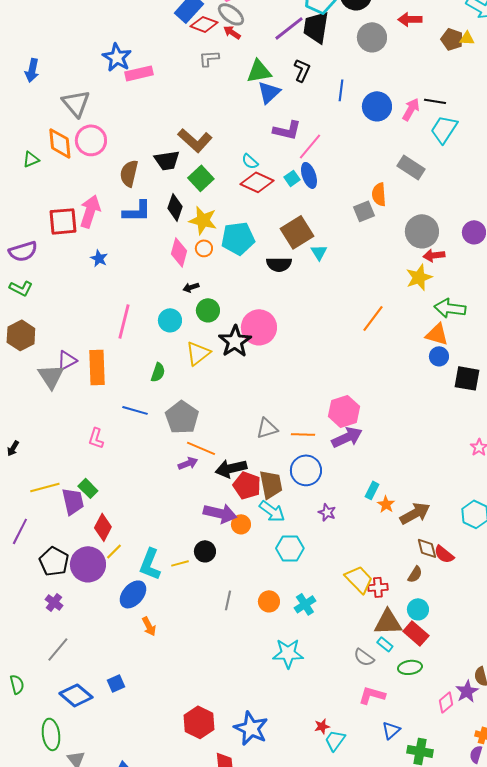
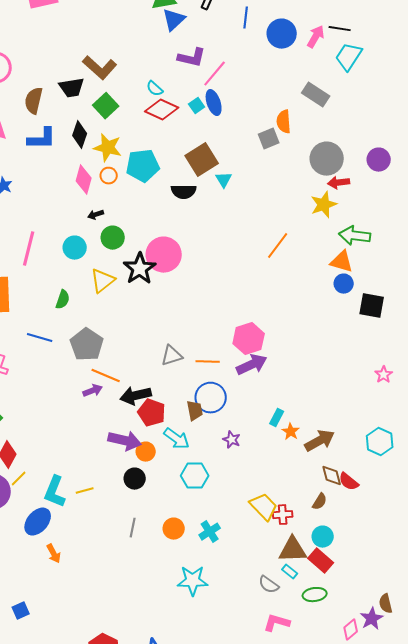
brown trapezoid: (271, 484) -> (195, 411), moved, size x0.7
black circle: (205, 551) -> (135, 479), moved

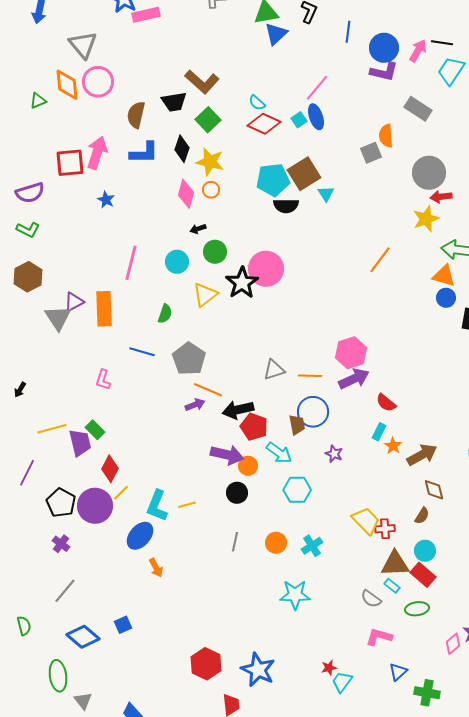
purple L-shape: (192, 58) -> (384, 72), moved
cyan pentagon: (143, 166) -> (273, 180), moved
red semicircle: (349, 482) -> (386, 403), moved

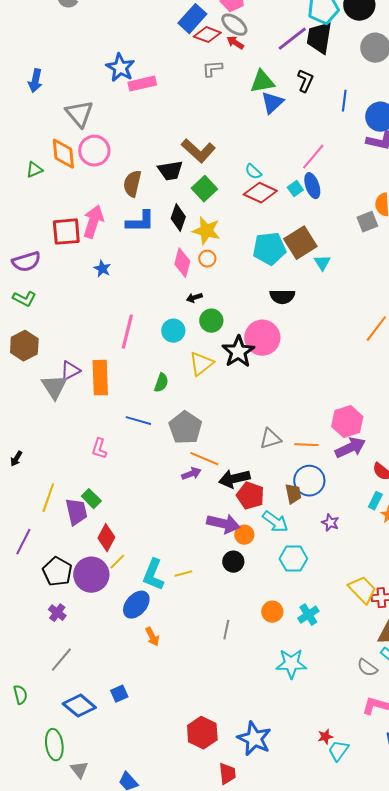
black semicircle: (286, 206) -> (282, 297), moved
yellow line: (52, 429) -> (48, 498), turned -56
gray line: (235, 542) -> (226, 630), moved

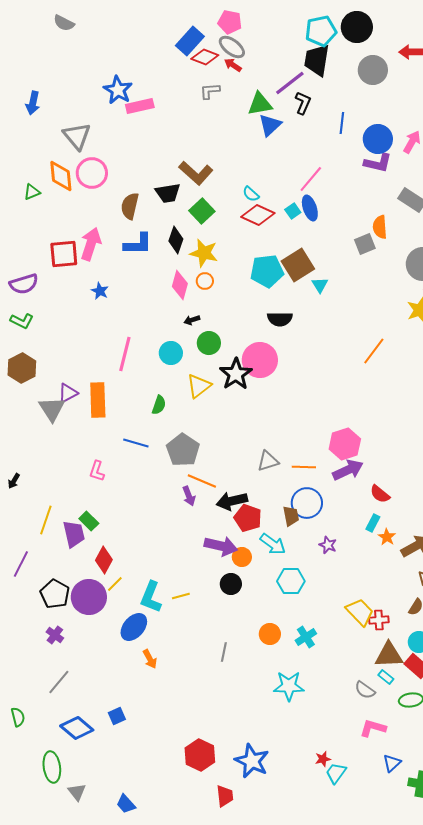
purple line: (292, 39) -> (290, 83), moved
purple arrow: (191, 474) -> (189, 496), turned 90

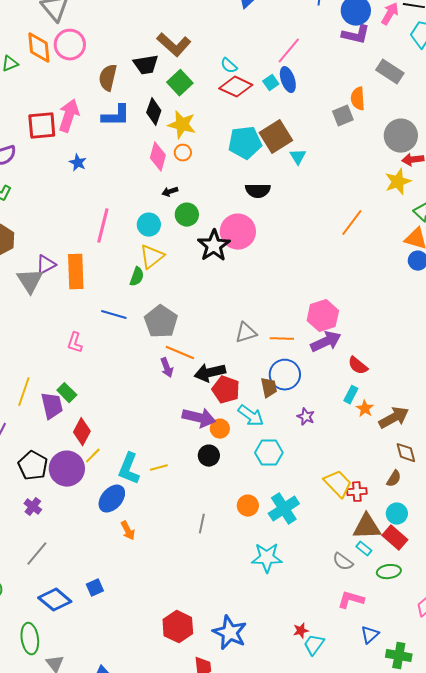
yellow triangle: (199, 386) -> (152, 257), moved
cyan cross: (306, 637) -> (284, 509), size x1.4

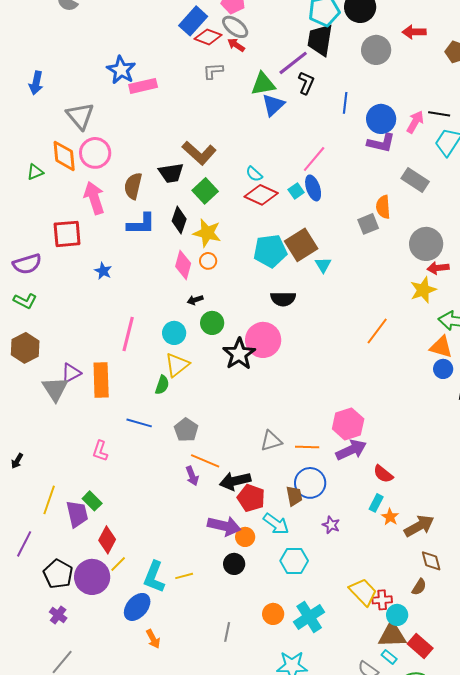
pink arrow: (69, 116) -> (94, 198), moved, turned -36
gray pentagon: (161, 322) -> (186, 430), size x0.7
cyan circle: (397, 514) -> (397, 615), moved

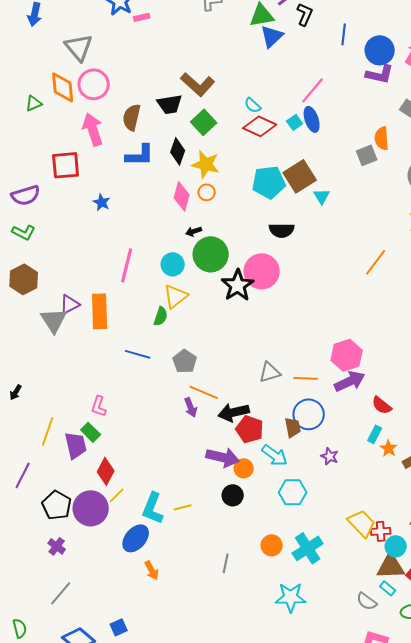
pink rectangle: (143, 86) -> (142, 17), size x0.6
green circle: (212, 323) -> (211, 254), size x1.5
pink L-shape: (100, 451) -> (99, 406), moved

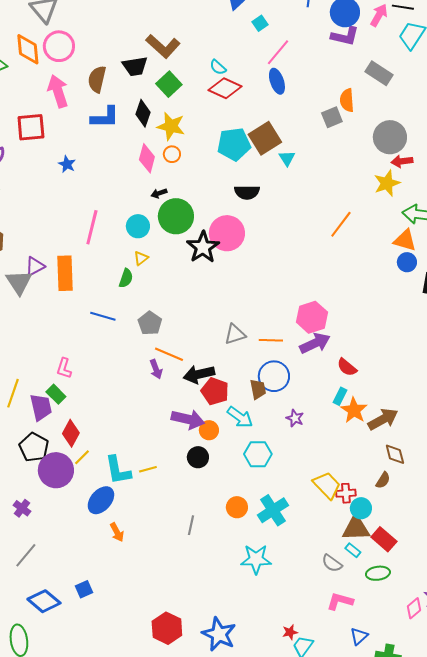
cyan square: (295, 122) -> (260, 23), moved
yellow triangle: (176, 296) -> (141, 258), size x0.6
orange star: (389, 448) -> (354, 410), size x1.5
black pentagon: (57, 505) -> (34, 447), moved
cyan L-shape: (153, 508) -> (118, 470), turned -32

